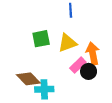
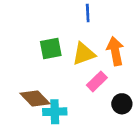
orange arrow: (93, 53) -> (115, 51), moved
black circle: (89, 71) -> (122, 104), moved

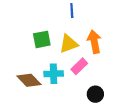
black circle: (122, 104) -> (95, 94), moved
cyan cross: (55, 112) -> (54, 74), moved

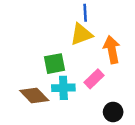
green square: (42, 39) -> (55, 64), moved
yellow triangle: (69, 44) -> (81, 34), moved

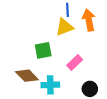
orange arrow: (112, 50) -> (89, 20), moved
cyan cross: (63, 88) -> (50, 85), moved

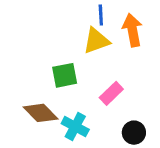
cyan cross: (50, 85) -> (75, 127), turned 30

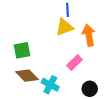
orange arrow: (132, 30) -> (89, 35), moved
green square: (65, 75) -> (22, 50), moved

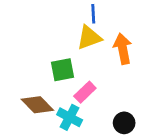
green square: (22, 50) -> (63, 70), moved
pink rectangle: (75, 62) -> (85, 92), moved

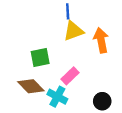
blue line: (93, 14) -> (68, 11), moved
green square: (63, 70) -> (40, 57), moved

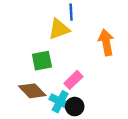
yellow triangle: (73, 31) -> (59, 29), moved
black circle: (102, 101) -> (75, 107), moved

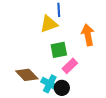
green square: (42, 61) -> (59, 50), moved
pink rectangle: (73, 80) -> (70, 66), moved

